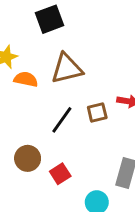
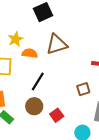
brown square: (97, 113) -> (83, 89), moved
black line: (62, 120) -> (38, 81), moved

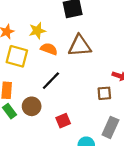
brown square: (83, 89) -> (104, 93), moved
brown circle: (34, 106) -> (32, 106), moved

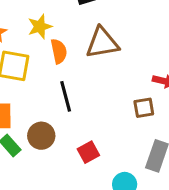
orange semicircle: (49, 49) -> (59, 51), turned 63
black line: (51, 81) -> (66, 96), turned -54

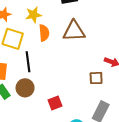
black line: (66, 96) -> (28, 62), moved

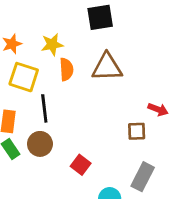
red square: (55, 103) -> (81, 165), turned -32

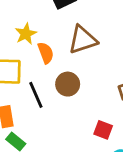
brown circle: (40, 144) -> (68, 84), moved
red square: (81, 165) -> (103, 130), moved

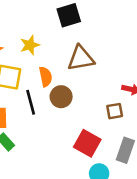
orange semicircle: (46, 53) -> (46, 77), moved
red square: (103, 130) -> (87, 143), size x1.5

